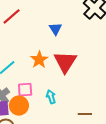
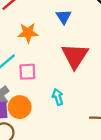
orange star: (39, 60) -> (28, 33), moved, turned 30
pink square: (25, 90) -> (27, 72), moved

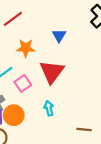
red triangle: (75, 56) -> (52, 72), moved
pink square: (27, 72) -> (23, 83), turned -35

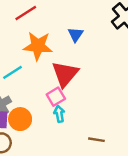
orange star: (26, 48) -> (38, 46), size x1.4
pink square: (23, 83) -> (56, 97), moved

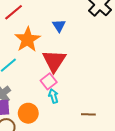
orange star: (38, 46) -> (28, 40), turned -30
orange circle: (20, 119) -> (28, 113), moved

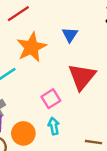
red triangle: (54, 61) -> (82, 77), moved
cyan arrow: (53, 96) -> (54, 126), moved

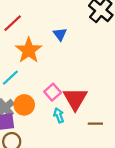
red triangle: (82, 77) -> (75, 99), moved
orange circle: (23, 133) -> (24, 105), moved

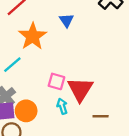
pink square: (53, 92) -> (56, 81), turned -35
orange circle: (24, 105) -> (26, 111), moved

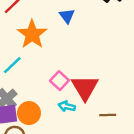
pink square: (56, 81) -> (59, 81), turned 30
cyan arrow: (62, 106) -> (67, 106), turned -56

